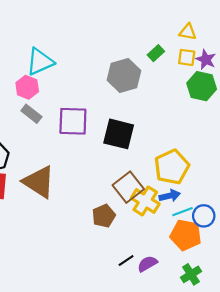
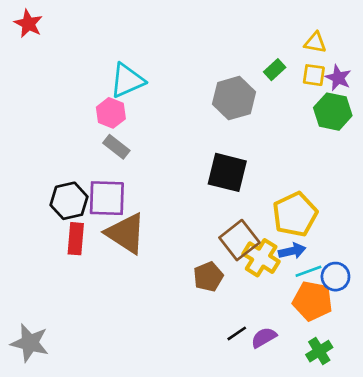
purple square: (73, 121) -> (107, 198), moved

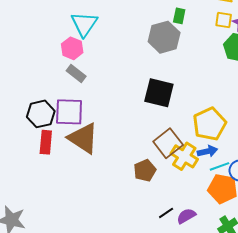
green rectangle: (275, 70) -> (179, 16), moved, turned -35
cyan triangle: (127, 80) -> (84, 24), turned -32

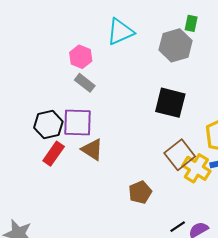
cyan triangle: (84, 24) -> (120, 32), moved, turned 32
brown triangle: (83, 138) -> (92, 150), size x0.7
red rectangle: (46, 142) -> (54, 154), turned 30
brown pentagon: (145, 170) -> (140, 192), moved

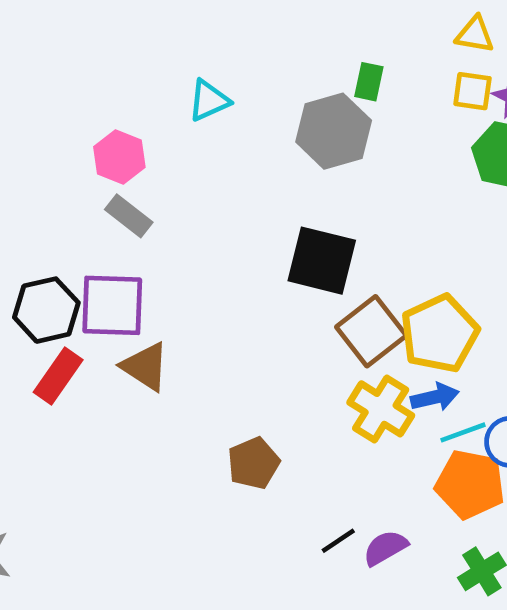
cyan triangle: (120, 32) -> (209, 101), size x0.7
brown square: (180, 155) -> (371, 331), moved

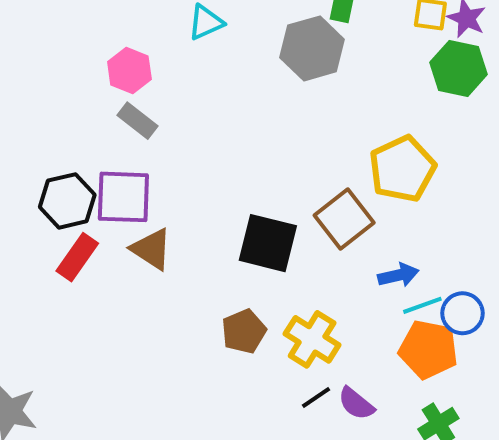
black square: (322, 261) -> (268, 243), moved
yellow pentagon: (439, 334) -> (402, 169), moved
yellow cross: (381, 409) -> (312, 339), moved
purple semicircle: (385, 548) -> (356, 404), turned -111

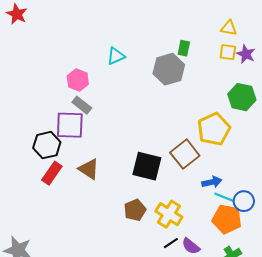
green hexagon: (458, 68) -> (242, 97), moved
purple square: (123, 197) -> (70, 125), moved
cyan line: (422, 305) -> (224, 197), turned 42

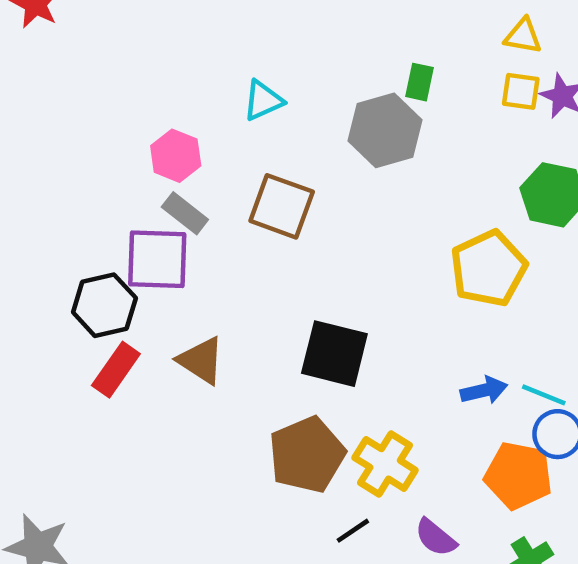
brown square: (185, 154) -> (282, 206), moved, turned -32
cyan line: (224, 197) -> (544, 395), moved
brown pentagon: (135, 210) -> (307, 455), size x1.5
black line: (171, 243) -> (353, 531), moved

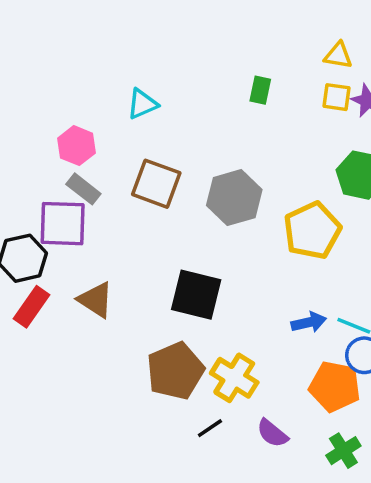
gray hexagon: (385, 130) -> (234, 198), moved

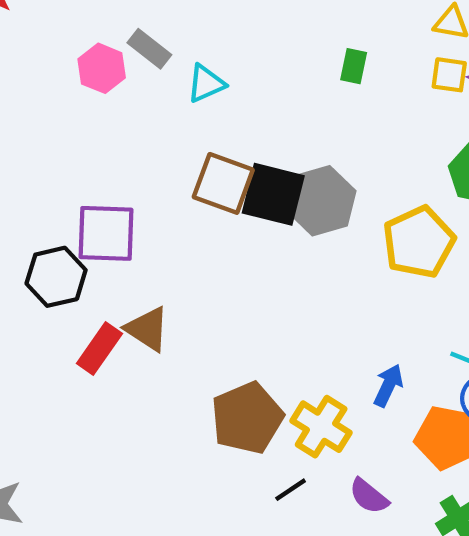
pink hexagon: (77, 146) -> (102, 68), moved
gray rectangle: (83, 189) -> (149, 49), moved
black square: (196, 295) -> (273, 194), moved
red rectangle: (31, 307) -> (99, 348), moved
blue arrow: (309, 322) -> (388, 385), moved, turned -52

